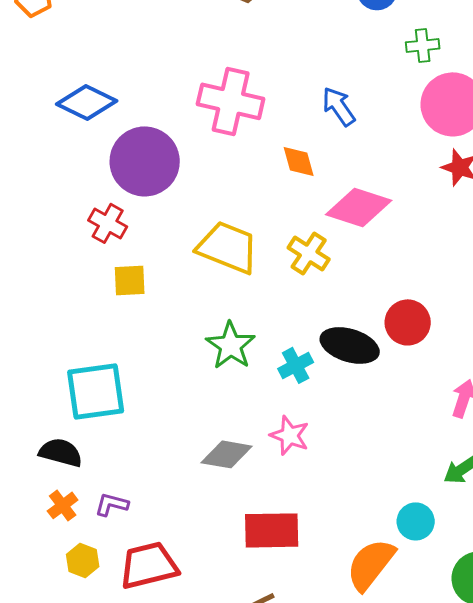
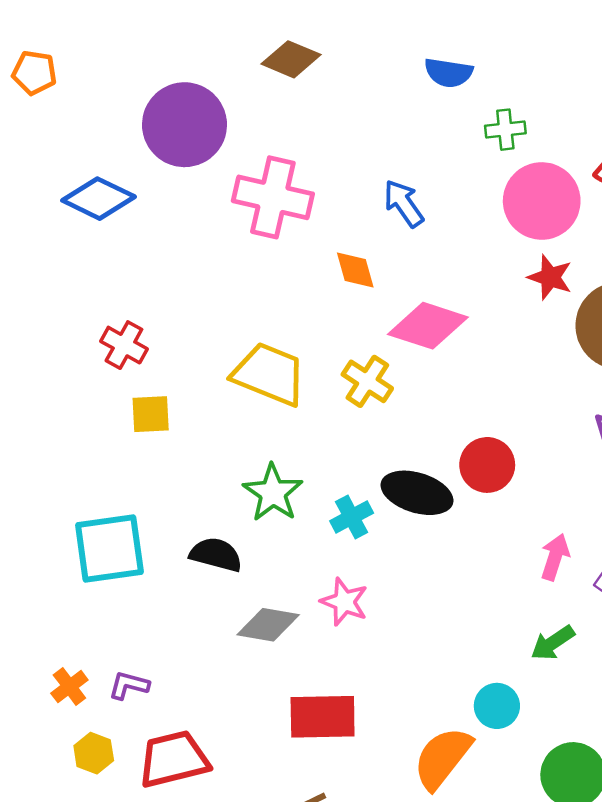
purple circle: (145, 161) -> (184, 125), moved
black semicircle: (61, 452) -> (216, 555), moved

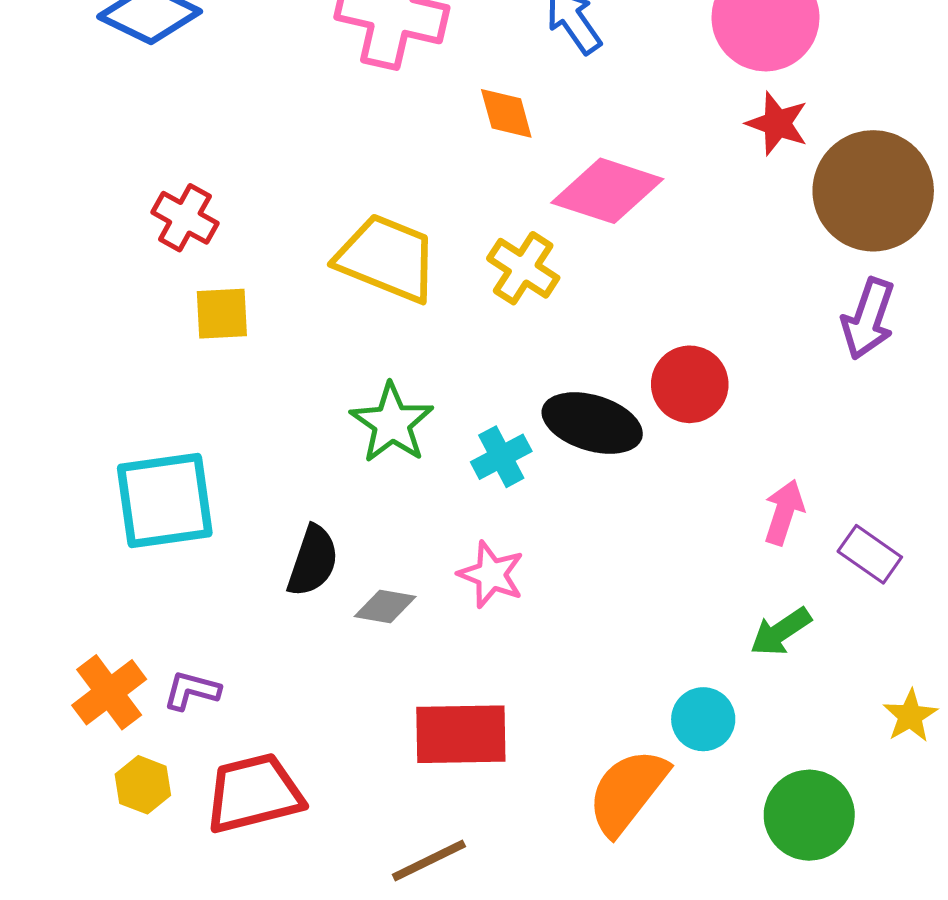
black semicircle: (216, 555) -> (313, 561), moved, turned 94
gray diamond: (268, 625) -> (385, 606), size x0.7
orange cross: (69, 687) -> (109, 692), size x1.4

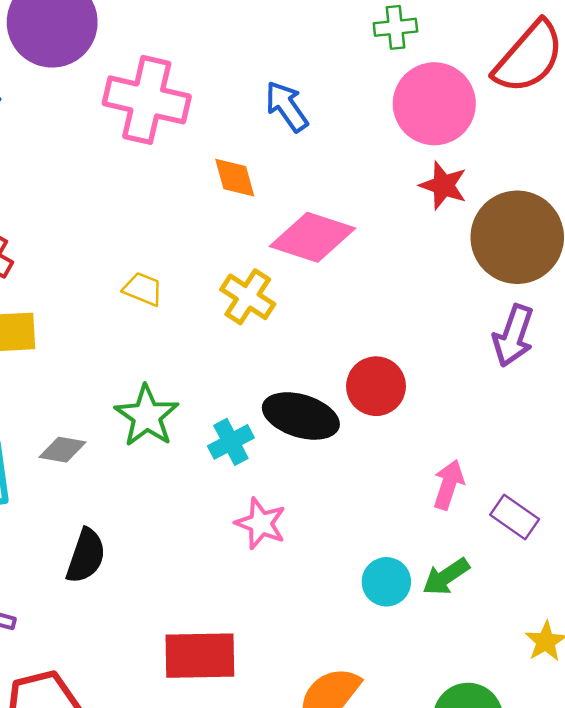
yellow trapezoid: (387, 258) -> (143, 289), size x0.5
black semicircle: (313, 561) -> (86, 556), moved
pink star: (491, 574) -> (261, 524), moved
gray diamond: (385, 606) -> (63, 450), moved
cyan circle: (703, 719) -> (386, 582), moved

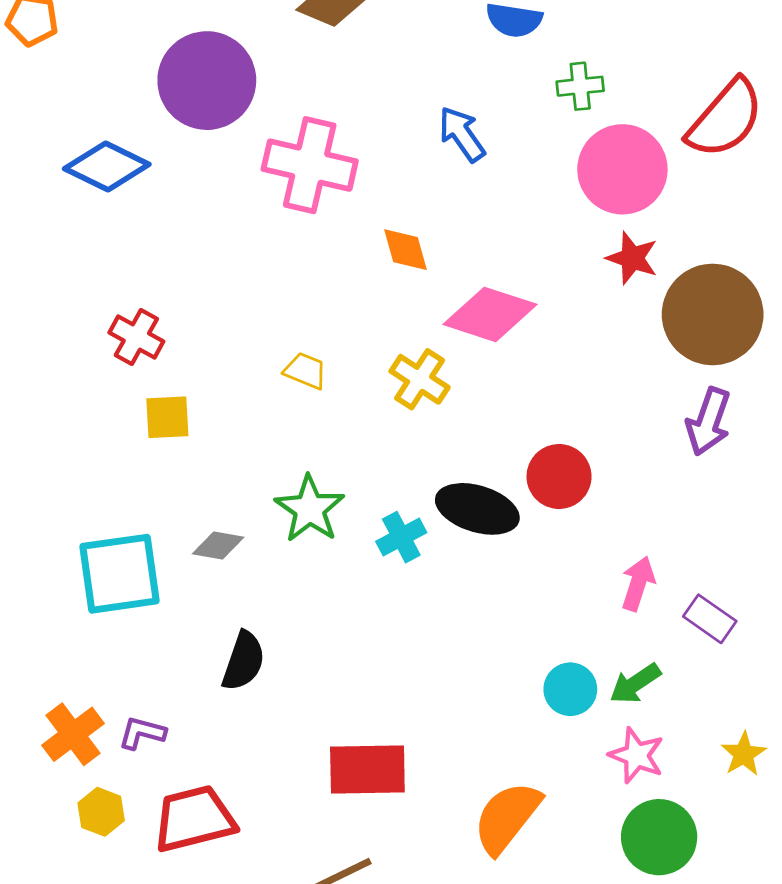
blue arrow: (287, 106) -> (462, 134), moved
pink star: (261, 524) -> (637, 755), moved

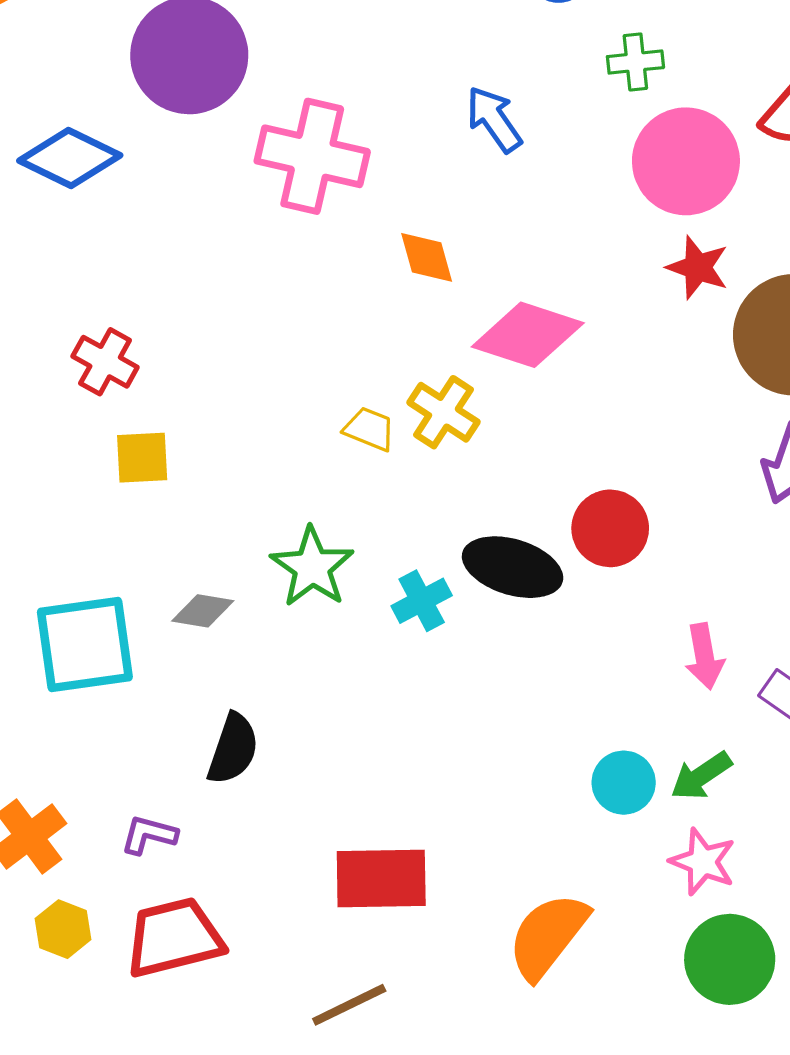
yellow trapezoid: (305, 371) -> (369, 429), moved
pink arrow: (638, 584) -> (704, 656), turned 152
purple L-shape: (142, 733) -> (149, 835), moved

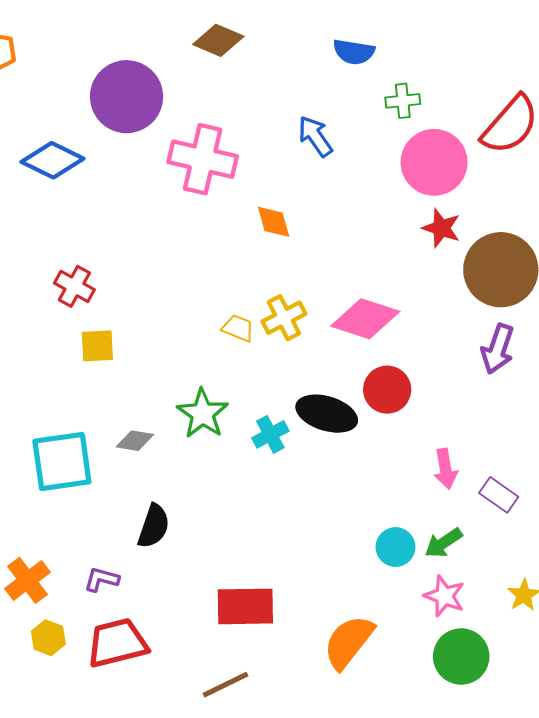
pink diamond: (528, 335) -> (365, 319), moved
yellow cross: (443, 412) -> (284, 318), turned 30

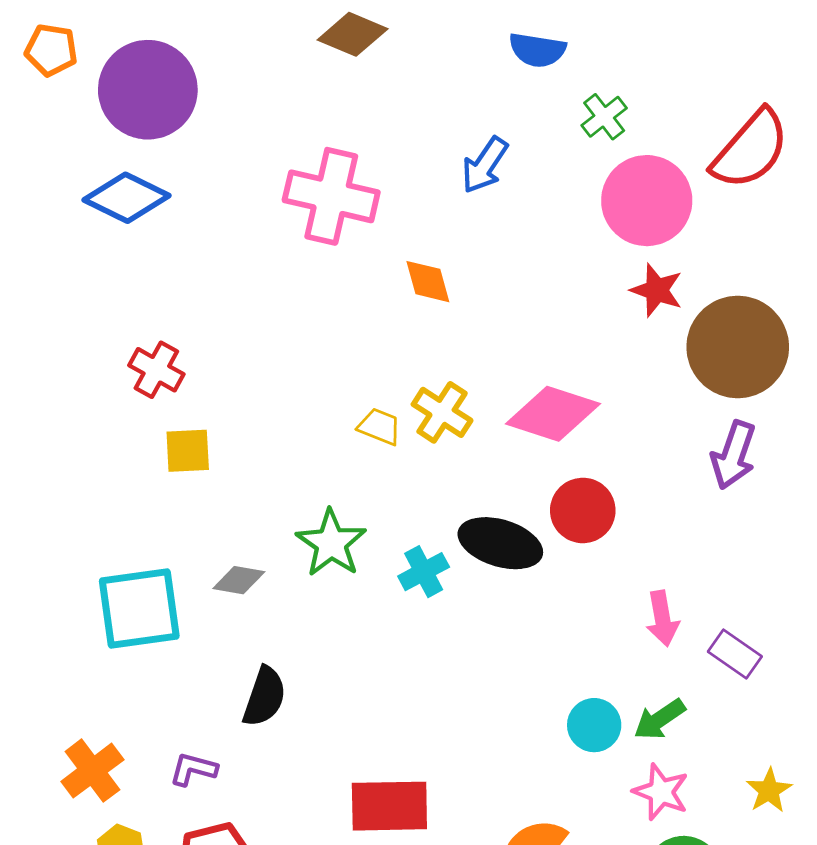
purple circle: (127, 97) -> (148, 90), moved
green cross: (403, 101) -> (604, 117), turned -32
blue arrow: (315, 136) -> (485, 165), turned -111
yellow cross: (284, 318) -> (442, 412), turned -30

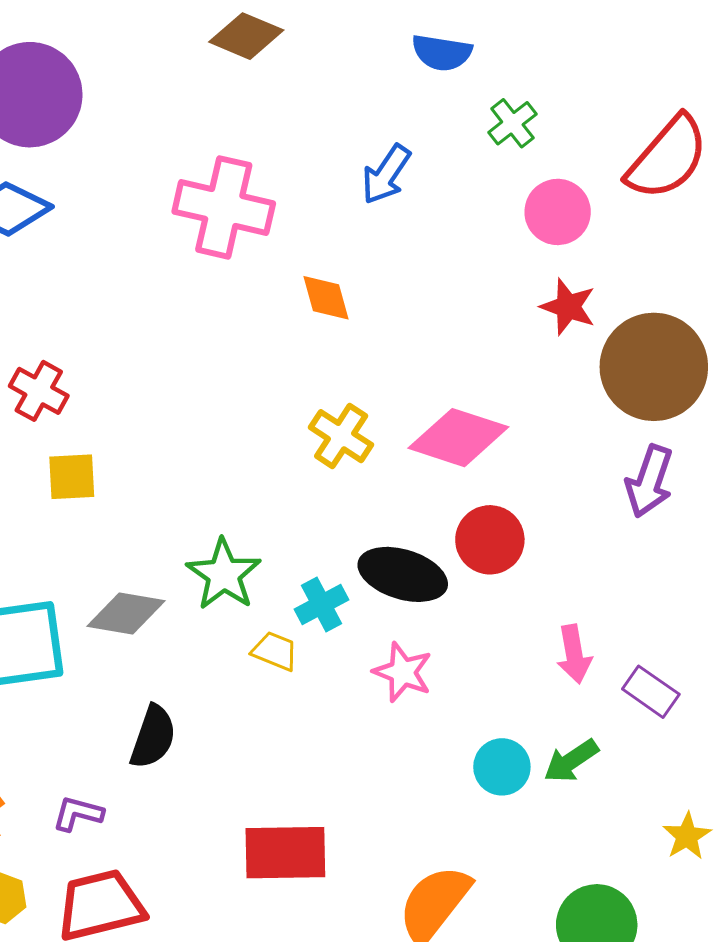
pink circle: (647, 201) -> (558, 212), size x0.7
yellow trapezoid: (380, 427) -> (275, 651), moved
gray diamond: (239, 580) -> (126, 614), size x1.4
pink star: (661, 792) -> (403, 672), moved

